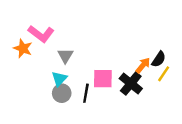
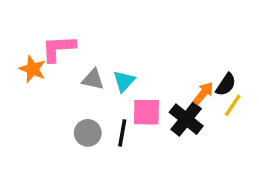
pink L-shape: (41, 34) -> (58, 48), turned 140
gray triangle: (65, 56) -> (93, 79), turned -49
cyan triangle: (59, 79) -> (124, 81), moved

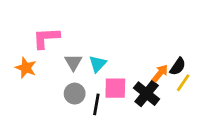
orange star: (33, 69) -> (26, 68), moved
gray triangle: (93, 79) -> (73, 62), turned 48
gray circle: (88, 133) -> (75, 94), moved

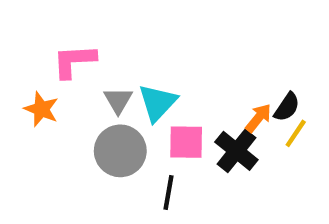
cyan triangle: (98, 64) -> (158, 103), size x1.4
gray circle: (75, 94) -> (120, 151), size x1.5
black line: (96, 104) -> (168, 193), moved

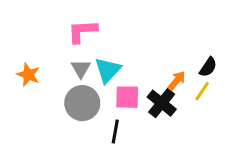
pink L-shape: (74, 61) -> (82, 31), moved
black semicircle: (287, 107) -> (208, 67), moved

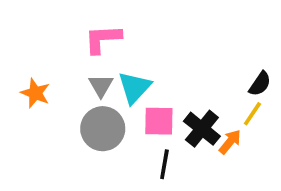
orange arrow: (177, 81) -> (230, 142), moved
black line: (115, 132) -> (164, 164), moved

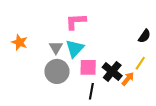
pink L-shape: (103, 39) -> (76, 21), moved
black semicircle: (260, 84) -> (144, 36), moved
orange star: (35, 93) -> (20, 42), moved

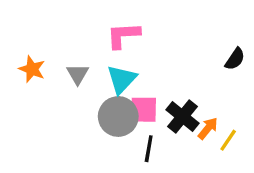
gray triangle: (56, 48) -> (78, 74), moved
yellow line: (140, 63) -> (228, 140), moved
gray circle: (57, 71) -> (118, 116), moved

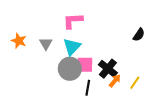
orange arrow: (208, 128) -> (115, 81), moved

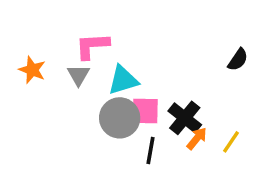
pink L-shape: (73, 21) -> (92, 46), moved
cyan triangle: (72, 47) -> (123, 80), turned 30

